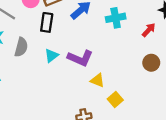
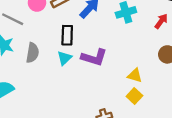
black rectangle: (47, 22) -> (67, 35), moved
yellow triangle: (97, 80) -> (135, 75), moved

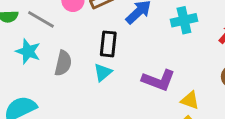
purple L-shape: (94, 57) -> (158, 80), moved

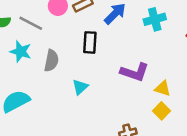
cyan triangle: (103, 72) -> (80, 87), moved

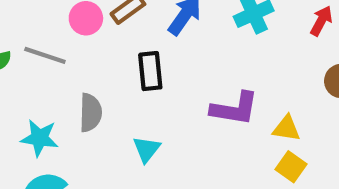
cyan star: (21, 52) -> (40, 138), moved

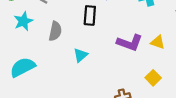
yellow triangle: (286, 128) -> (158, 42), moved
cyan star: (40, 138) -> (23, 21), moved, turned 30

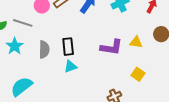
black rectangle: (90, 15) -> (68, 47), moved
cyan triangle: (81, 55) -> (70, 66), turned 32

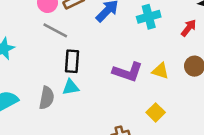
gray line: (23, 23) -> (55, 30), moved
gray semicircle: (44, 49) -> (47, 98), moved

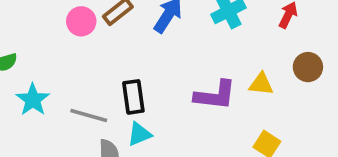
gray line: (55, 30) -> (89, 116), moved

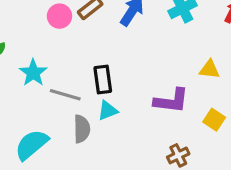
purple L-shape: (215, 95) -> (171, 101), moved
cyan star: (33, 100) -> (33, 73), moved

